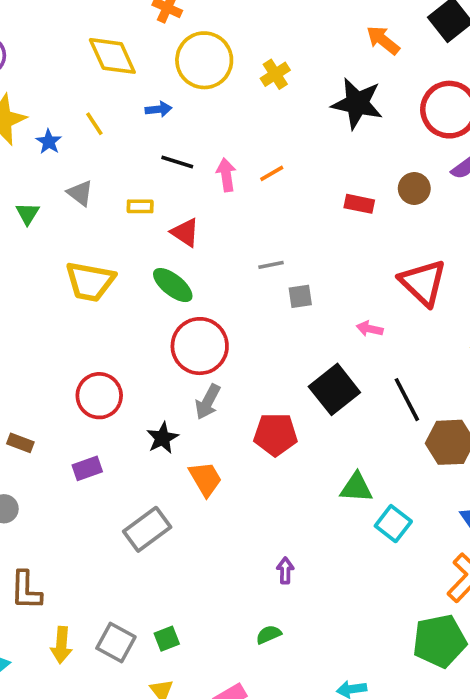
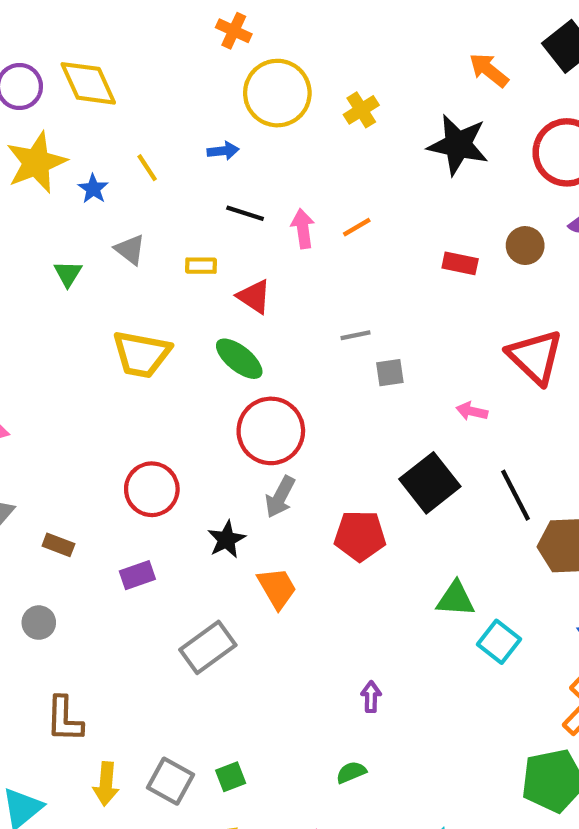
yellow diamond: (112, 56) -> (88, 83), moved

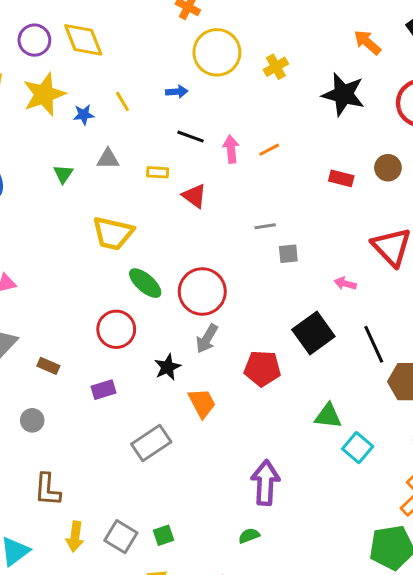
blue star: (93, 189) -> (84, 115), turned 30
gray triangle: (130, 250) -> (108, 159), turned -40
green ellipse: (239, 359) -> (145, 283), moved
purple arrow: (371, 697) -> (265, 483), size x2.0

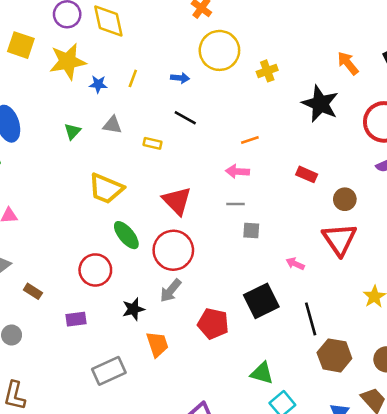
yellow line: (122, 101) -> (133, 78), turned 42
pink arrow: (231, 149) -> (238, 171), moved, turned -90
brown circle: (388, 168) -> (345, 199), moved
red triangle: (194, 196) -> (177, 201), moved, size x1.4

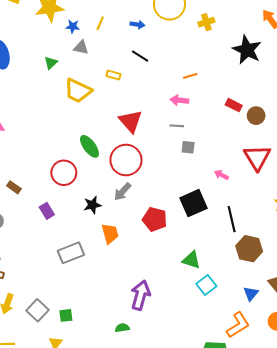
gray triangle: (112, 125) -> (81, 47), moved
yellow trapezoid: (106, 189) -> (78, 91), moved
brown circle: (345, 199) -> (256, 116), moved
purple rectangle: (76, 319) -> (47, 211), turned 63

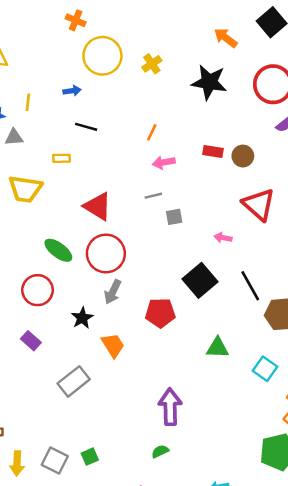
orange line: (190, 76) -> (152, 132), turned -32
pink arrow: (179, 100) -> (164, 162), moved
cyan square: (206, 285) -> (265, 369), moved

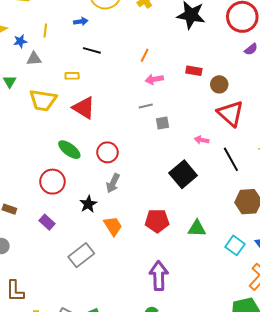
brown circle: (243, 156) -> (219, 84), moved
red triangle: (98, 206) -> (84, 108), moved
red circle: (106, 253) -> (107, 152), size x0.7
black line: (250, 286) -> (231, 159), moved
red pentagon: (160, 313) -> (157, 221), moved

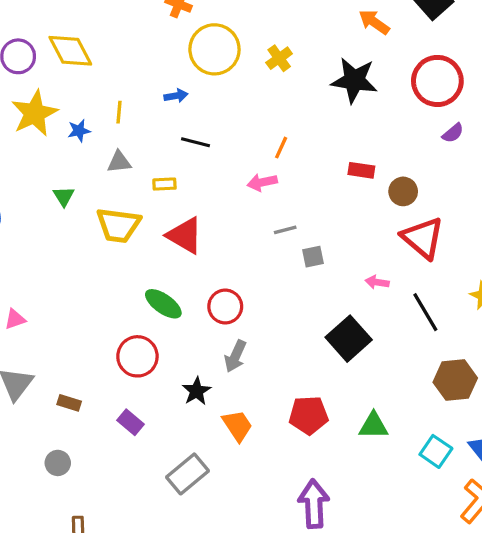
gray triangle: (34, 59) -> (119, 162), moved
pink arrow: (154, 79) -> (262, 182), moved

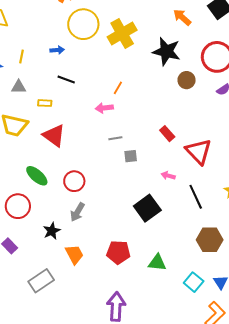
yellow cross: (279, 58) -> (122, 33), size x1.8
red rectangle: (361, 170) -> (167, 134), moved, turned 35
brown circle: (403, 191) -> (187, 80), moved

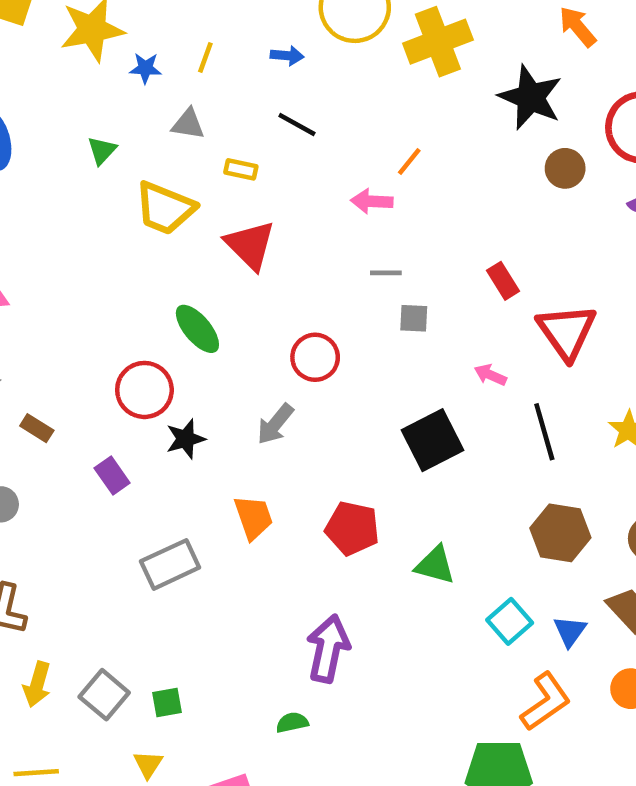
red circle: (74, 181) -> (315, 357), moved
black star: (52, 231) -> (186, 439), moved

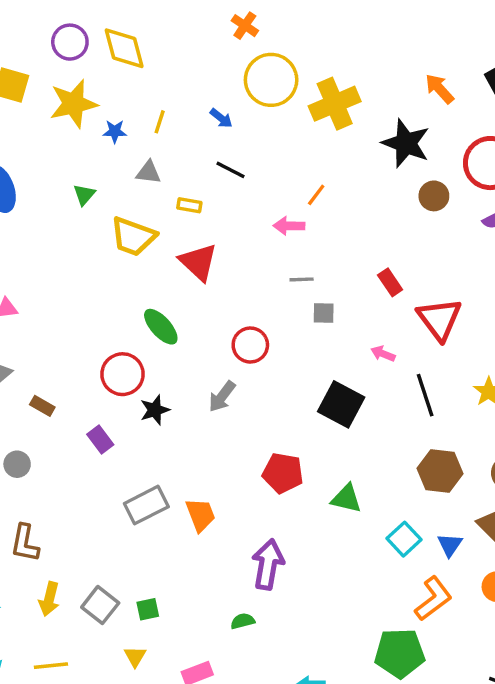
blue arrow: (287, 56) -> (221, 118), turned 35
black square: (433, 440) -> (341, 404), turned -33
orange trapezoid: (253, 517) -> (200, 515), moved

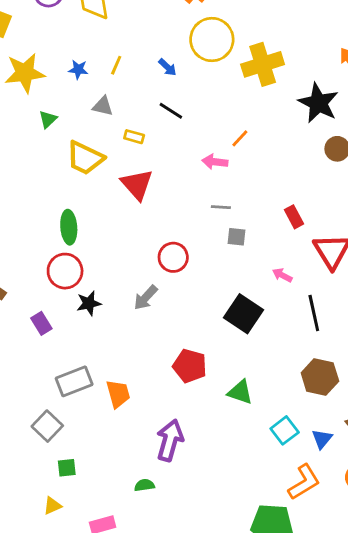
yellow star: (74, 104) -> (25, 73), moved
green ellipse: (161, 327) -> (69, 227), moved, turned 32
gray square: (100, 605) -> (47, 426), moved
yellow triangle: (135, 656) -> (52, 506), turned 30

